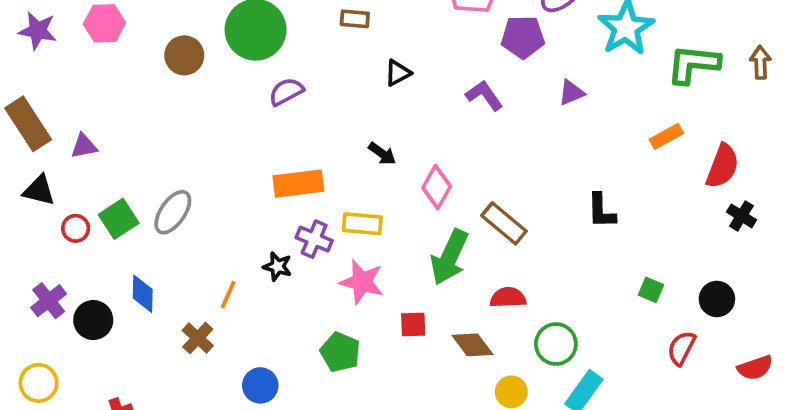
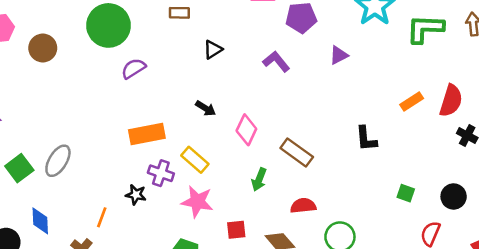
brown circle: (184, 55) -> (43, 48), moved
orange rectangle: (666, 136) -> (412, 102), moved
yellow rectangle: (362, 224) -> (195, 160), turned 40
green arrow: (449, 257) -> (259, 180), size x0.6

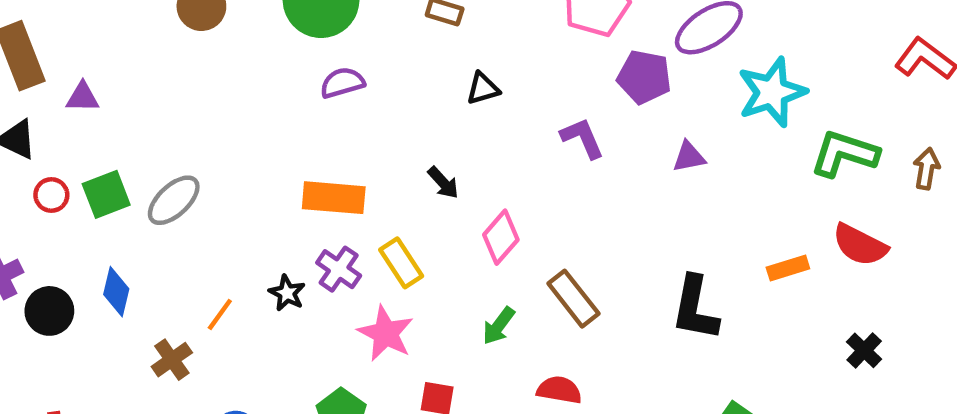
red semicircle: (451, 101) -> (860, 245), moved, turned 84
black L-shape: (366, 139) -> (695, 308), size x1.4

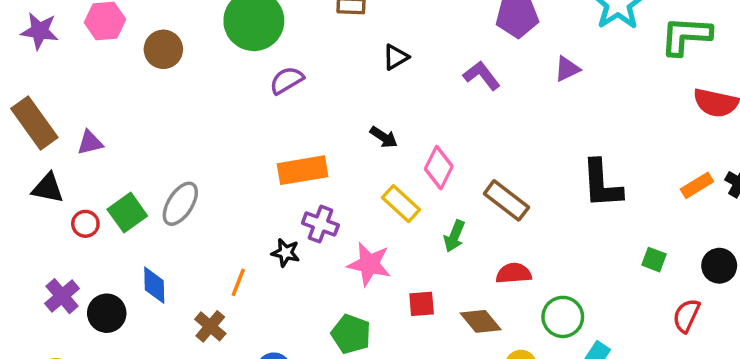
yellow rectangle: (401, 263) -> (401, 204), moved
orange rectangle: (788, 268) -> (697, 185), moved

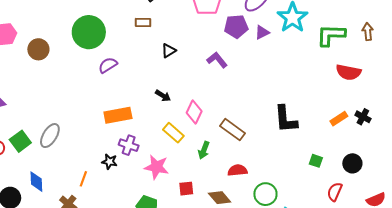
purple triangle: (567, 69) -> (262, 32), moved

